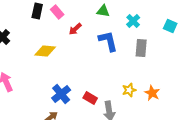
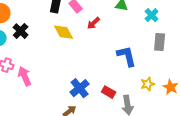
blue L-shape: (108, 41) -> (127, 56), moved
yellow diamond: (45, 51) -> (64, 32), moved, turned 55

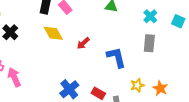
cyan cross: (152, 15) -> (150, 16), moved
red arrow: (94, 23) -> (83, 43), moved

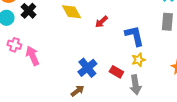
yellow star: (137, 85) -> (138, 60), moved

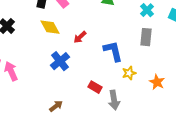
yellow star: (138, 60) -> (129, 73), moved
blue cross: (87, 68) -> (60, 61), moved

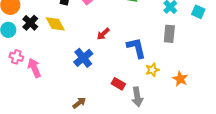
yellow diamond: (50, 27) -> (55, 24), moved

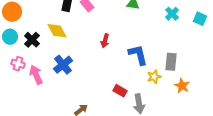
black cross: (30, 23) -> (32, 40), moved
red arrow: (103, 34) -> (105, 41), turned -32
gray rectangle: (169, 34) -> (171, 62), moved
blue cross: (83, 58) -> (63, 65), moved

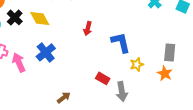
black cross: (32, 40) -> (15, 17), moved
gray rectangle: (171, 62) -> (170, 52), moved

